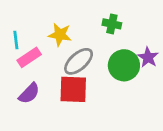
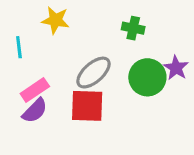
yellow star: (60, 35) -> (55, 20), moved
pink rectangle: (29, 57) -> (35, 90), moved

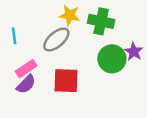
yellow star: (55, 20) -> (70, 15), moved
green cross: (133, 28) -> (101, 21), size x1.5
gray ellipse: (94, 73) -> (56, 40), moved

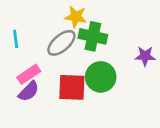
green cross: (101, 21) -> (93, 36), moved
purple star: (134, 52) -> (145, 56), turned -30
green circle: (112, 59) -> (101, 77), moved

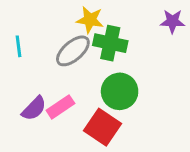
purple star: (145, 56) -> (172, 21), moved
pink rectangle: (29, 74) -> (60, 107), moved
red square: (72, 87) -> (102, 127), moved, turned 32

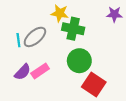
cyan line: (18, 46) -> (18, 40), moved
gray ellipse: (73, 51) -> (35, 37), moved
red square: (102, 127) -> (94, 84), moved

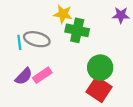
gray ellipse: (35, 37) -> (37, 39), turned 55
green circle: (79, 61) -> (100, 68), moved

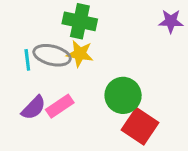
yellow star: (63, 14) -> (80, 54), moved
green cross: (77, 30) -> (80, 21), moved
green circle: (100, 68) -> (123, 95), moved

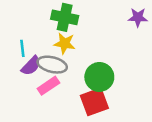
gray ellipse: (52, 55) -> (52, 65), moved
purple semicircle: (33, 108) -> (31, 66), moved
red square: (140, 126) -> (94, 102), moved, turned 36

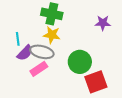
purple star: (138, 17) -> (103, 23), moved
red square: (94, 102) -> (96, 82), moved

